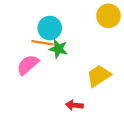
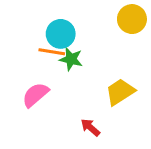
pink semicircle: (28, 65) -> (35, 95), moved
red arrow: (74, 105) -> (90, 127), turned 35

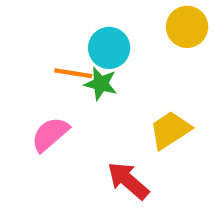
cyan circle: (61, 34) -> (109, 48), moved
red arrow: (90, 127) -> (128, 181), size x1.5

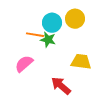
yellow circle: (187, 27) -> (75, 19), moved
yellow trapezoid: (170, 130) -> (81, 62), turned 40

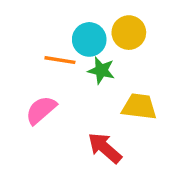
green star: (48, 40) -> (101, 70), moved

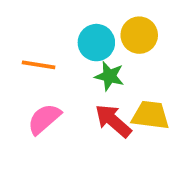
orange line: (60, 60) -> (39, 65), moved
red arrow: (105, 148) -> (113, 121), moved

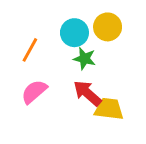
orange line: (39, 65) -> (30, 50), turned -70
yellow trapezoid: (150, 115) -> (109, 109), moved

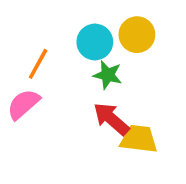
pink semicircle: (34, 92) -> (23, 104), moved

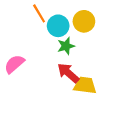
orange line: (38, 64) -> (39, 13), moved, turned -60
green star: (108, 75) -> (66, 46), turned -30

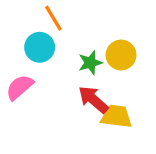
yellow circle: (84, 21) -> (121, 55), moved
cyan circle: (58, 26) -> (40, 47), moved

